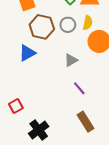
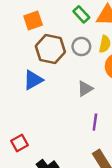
purple line: (79, 88) -> (95, 122), turned 48

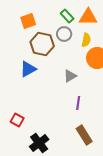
gray circle: (81, 47) -> (64, 34), moved
red square: (19, 143) -> (17, 120), turned -32

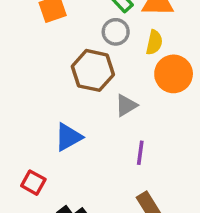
brown hexagon: (42, 44) -> (93, 70), moved
blue triangle: (28, 69) -> (68, 137), moved

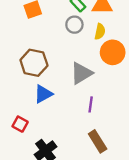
brown hexagon: (93, 70) -> (34, 63), moved
gray triangle: (126, 105) -> (81, 73), size x1.5

